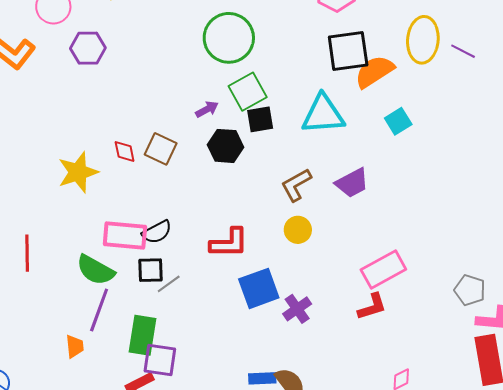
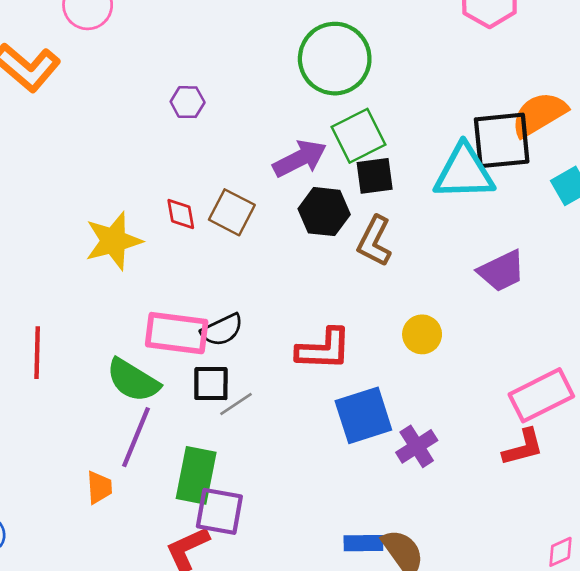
purple hexagon: (88, 48) -> (188, 102), moved, size x0.7
black square: (348, 51) -> (502, 140), moved
purple arrow: (207, 109) -> (300, 159), size x1.6
brown L-shape: (296, 185) -> (375, 241), moved, turned -36

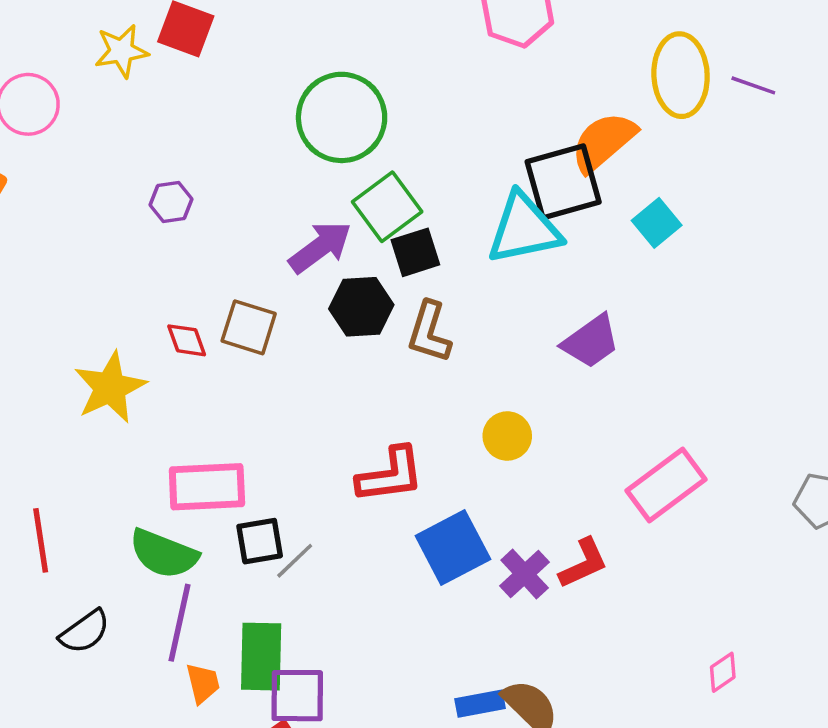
black semicircle: (222, 330) -> (85, 632), moved
red L-shape: (523, 447) -> (583, 563), moved
orange trapezoid: (99, 487) -> (203, 683), moved

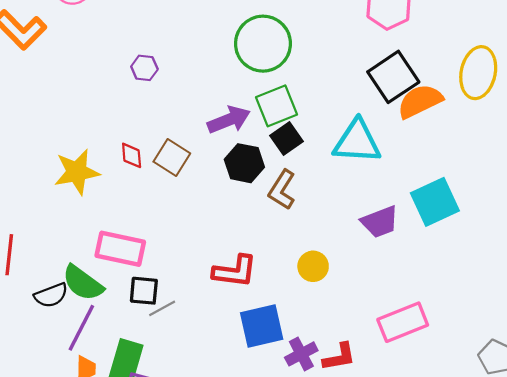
black square: (563, 182) -> (393, 77), moved, turned -33
cyan square: (657, 223) -> (435, 202), moved, size x1.6
black square: (415, 252) -> (286, 138), turned -32
black semicircle: (85, 632) -> (51, 295), moved

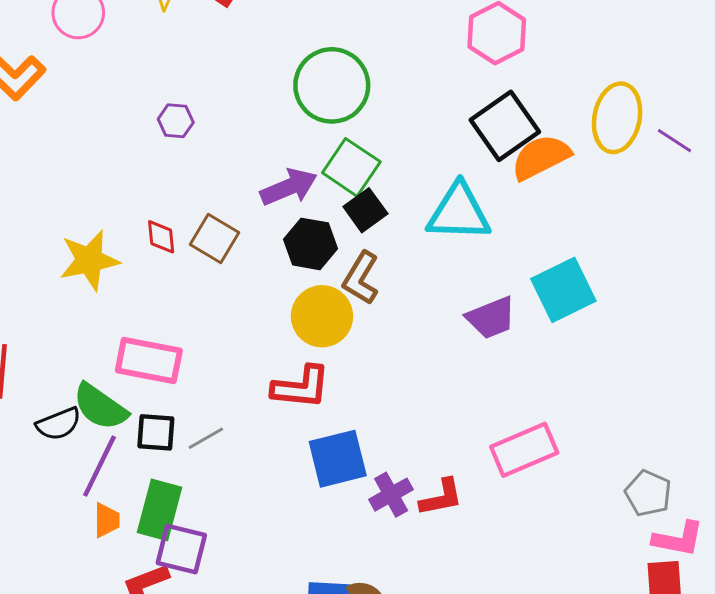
green square: (276, 106) -> (351, 167), turned -33
yellow circle: (313, 266) -> (322, 316), moved, size x1.5
black square: (144, 291) -> (156, 432), moved

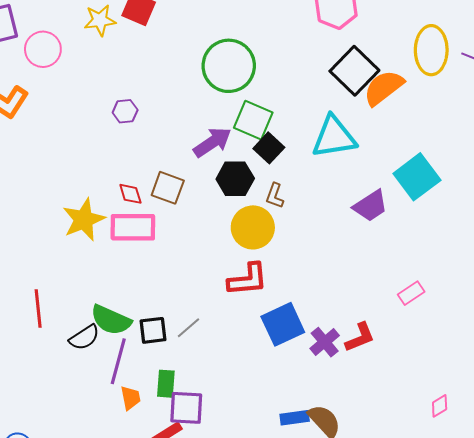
brown L-shape: (361, 278) -> (275, 196), size x0.7
pink rectangle: (149, 360) -> (133, 227), moved
pink rectangle: (524, 450) -> (411, 293), size x0.6
green rectangle: (159, 510) -> (166, 384), size x0.7

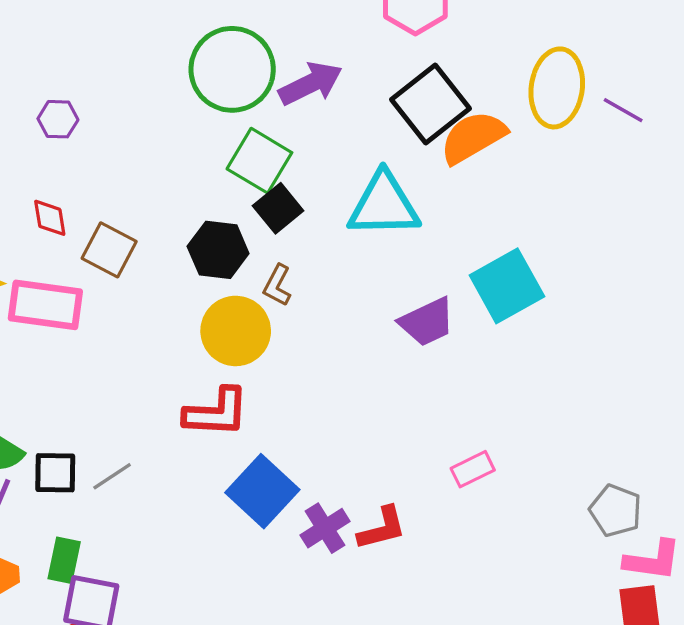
purple arrow: (212, 142) -> (310, 84), moved
red diamond: (130, 194) -> (50, 218), moved
blue square: (283, 324) -> (262, 491), turned -30

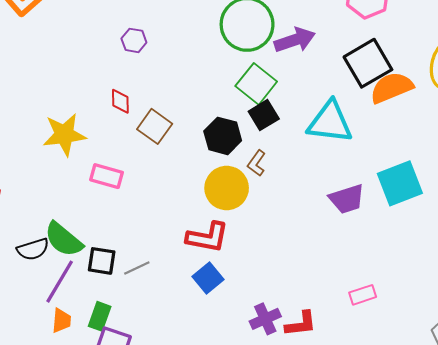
pink rectangle: (45, 305) -> (107, 176), moved, size x0.7
blue square: (262, 491) -> (208, 278), moved, size x0.7

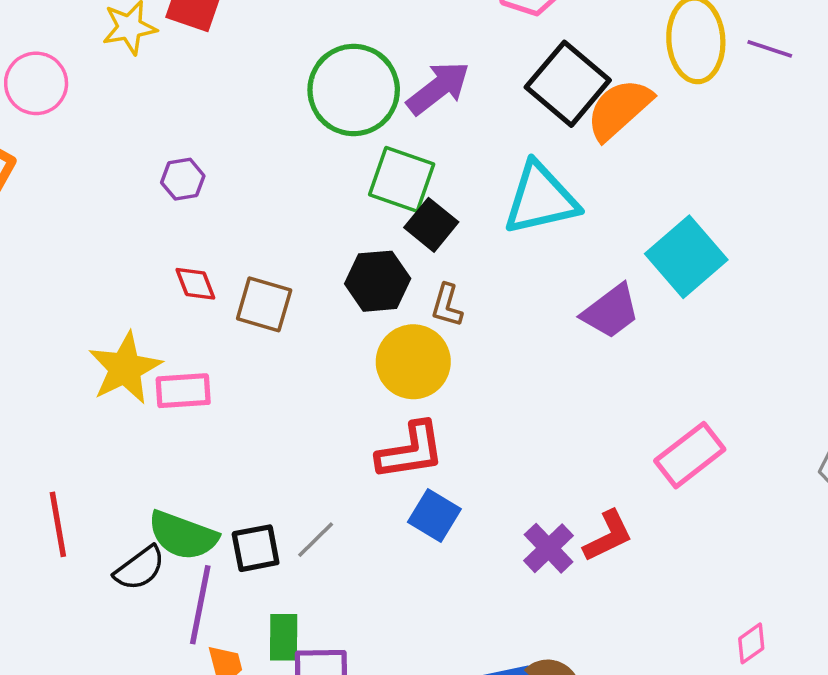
pink rectangle: (107, 176) -> (183, 391), moved
pink rectangle: (363, 295) -> (690, 455), size x1.5

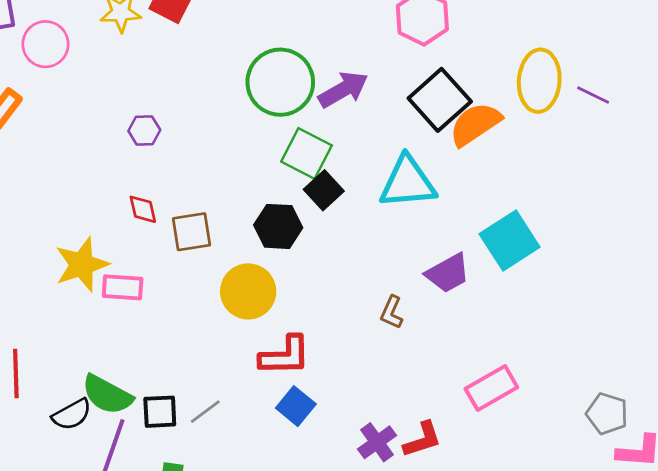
brown square: (264, 304) -> (192, 232), turned -33
brown L-shape: (447, 305) -> (392, 312), moved
yellow circle: (413, 362) -> (248, 291), moved

